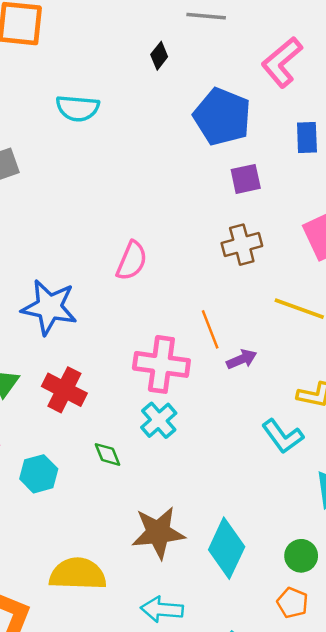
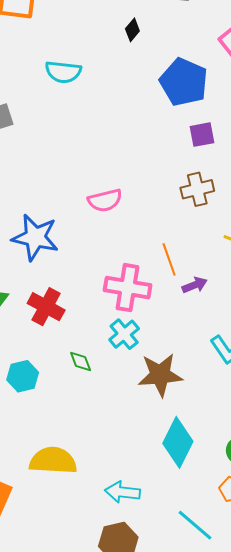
pink semicircle: (132, 261) -> (105, 200), turned 52
brown star: (158, 533) -> (160, 375), moved

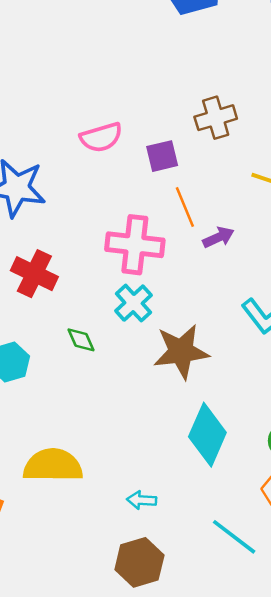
purple square: (202, 135) -> (162, 156), moved
cyan arrow: (122, 492) -> (141, 500), size x0.7

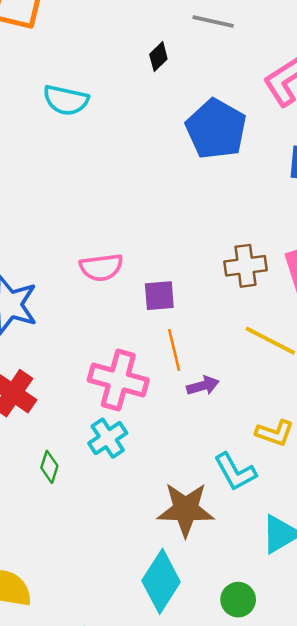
brown cross: (216, 118) -> (245, 266), moved
green diamond: (81, 340) -> (49, 467), turned 32
brown star: (181, 351) -> (186, 509), moved

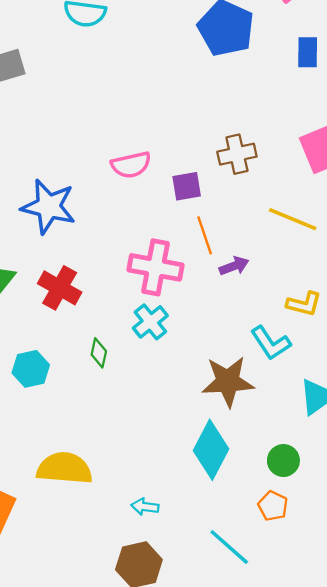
brown cross: (245, 266) -> (237, 154), moved

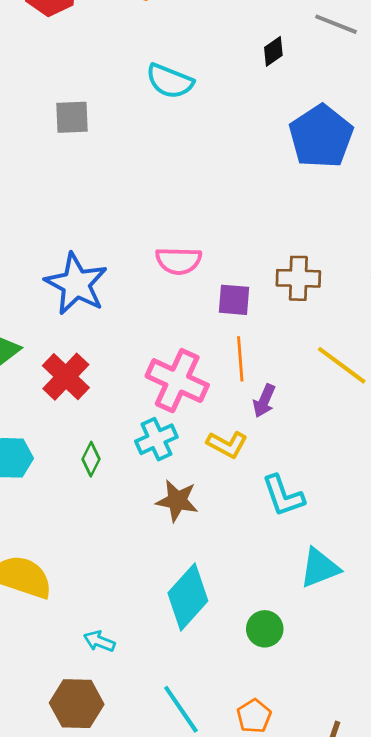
purple arrow: (234, 266) -> (264, 401), turned 120
yellow L-shape: (304, 304) -> (227, 444), moved
brown star: (228, 381) -> (177, 501), moved, size x0.7
orange pentagon: (273, 506) -> (254, 716), moved

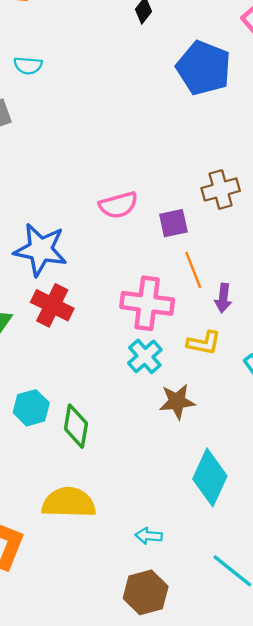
cyan semicircle: (170, 81) -> (28, 65), moved, size x0.7
red cross: (66, 377) -> (52, 305), moved
green diamond: (91, 459) -> (76, 426), moved, size x1.5

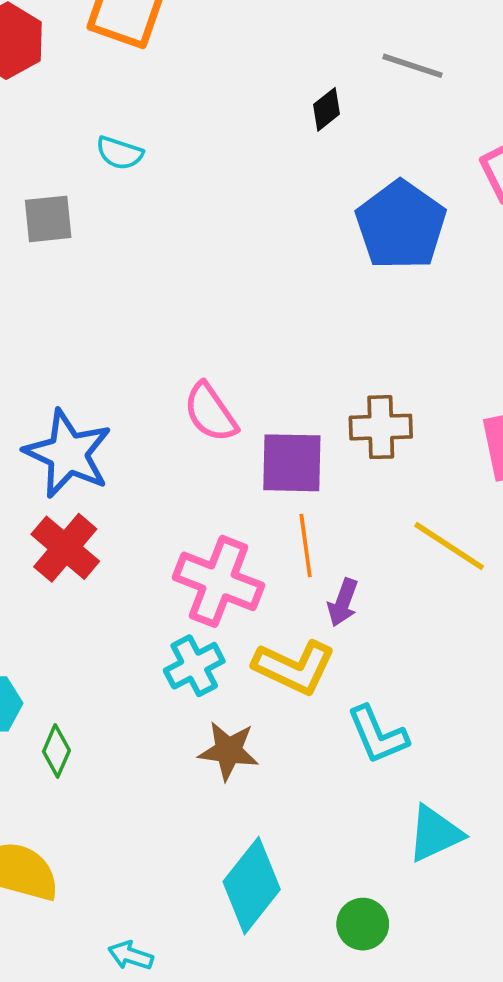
pink semicircle: (118, 205) -> (210, 412), turned 57
purple square: (173, 223) -> (292, 463), size x1.4
yellow L-shape: (204, 343) -> (294, 667), size x1.4
green diamond: (76, 426) -> (56, 751), size x0.7

